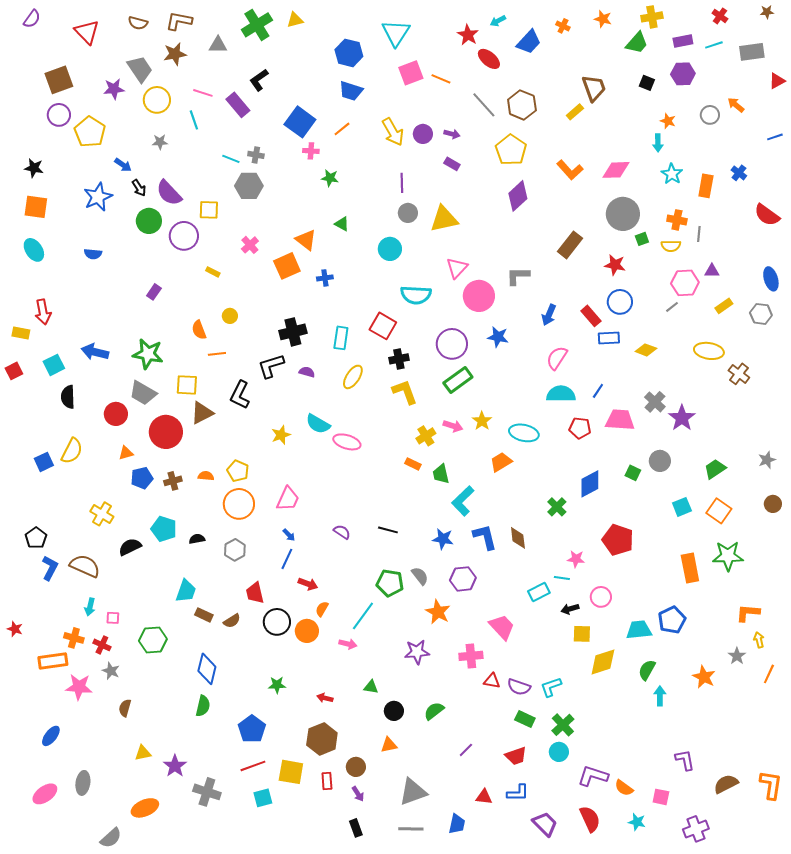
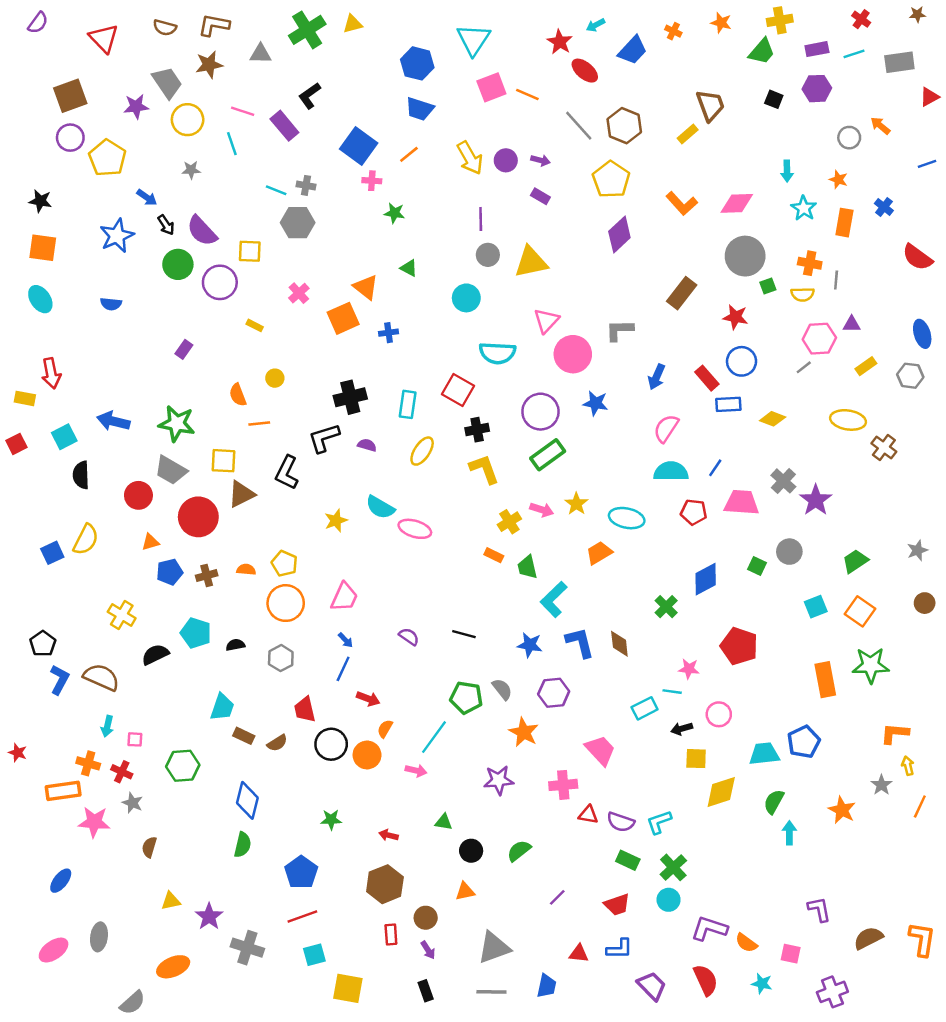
orange star: (668, 121) -> (838, 179), moved
yellow square: (291, 772) -> (348, 988), moved

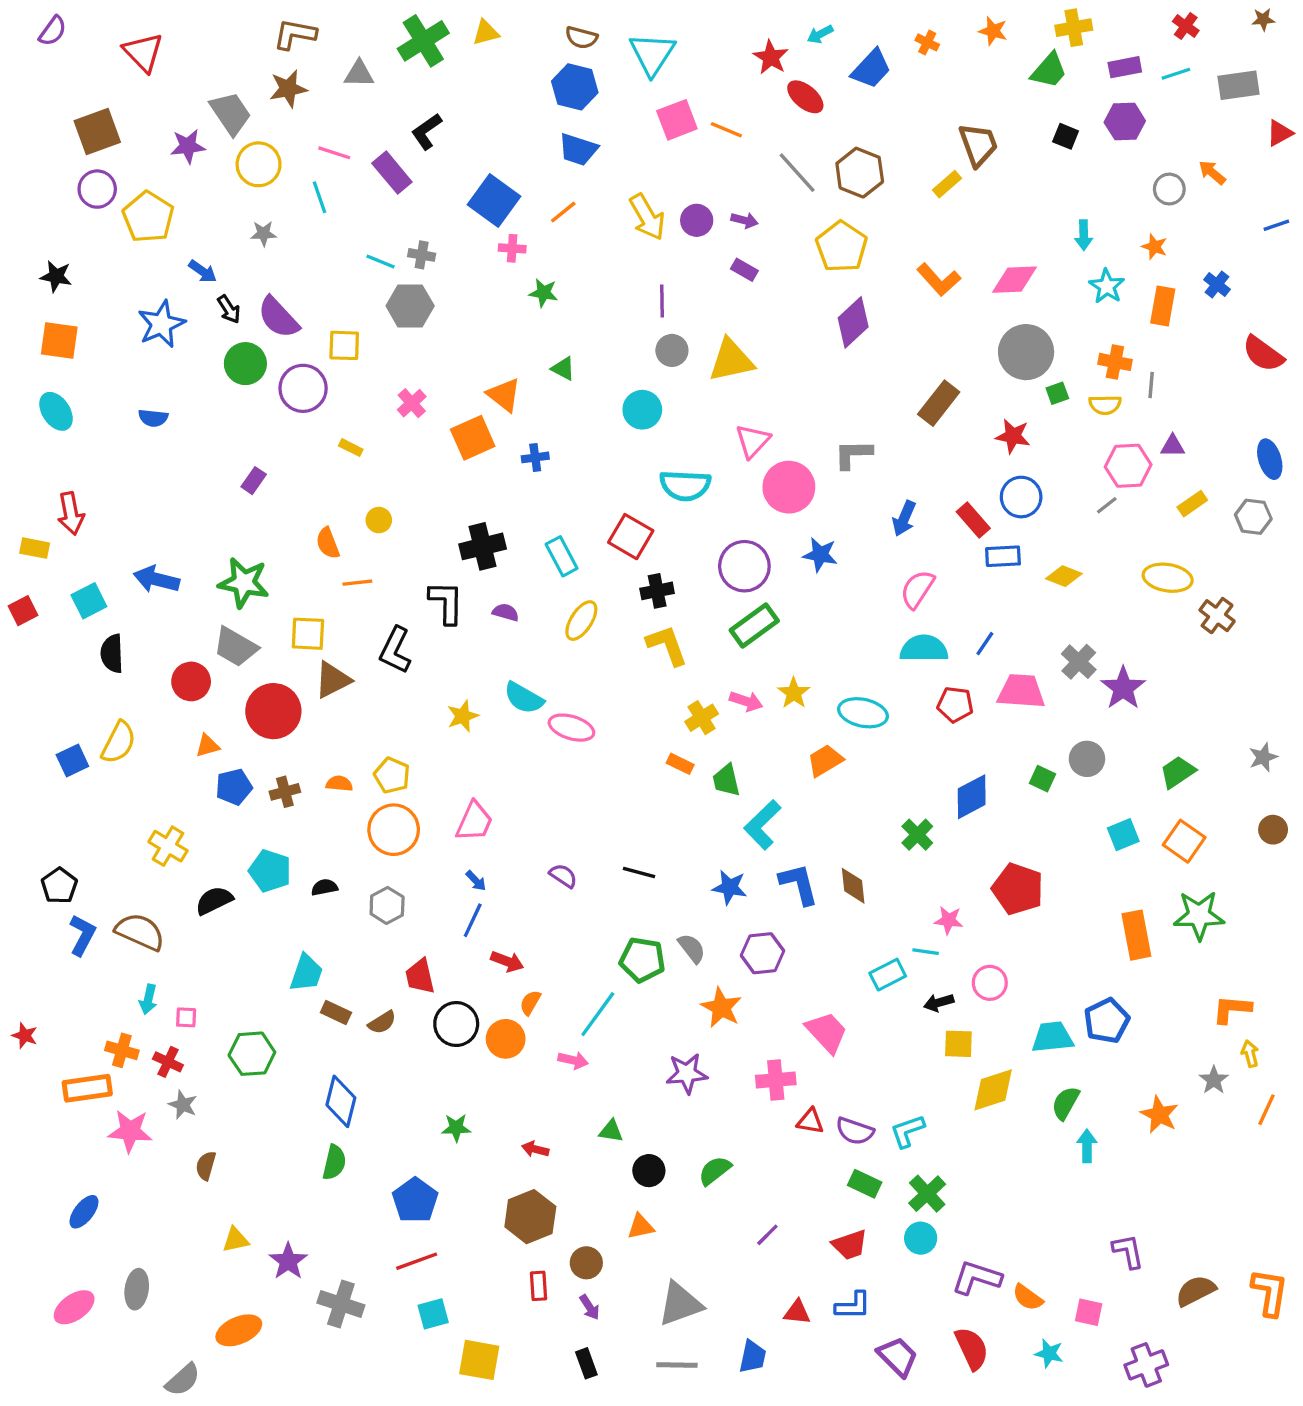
brown semicircle: (165, 28) -> (581, 38), moved
cyan rectangle: (408, 404) -> (562, 556), turned -36
black L-shape: (324, 438) -> (446, 602), turned 108

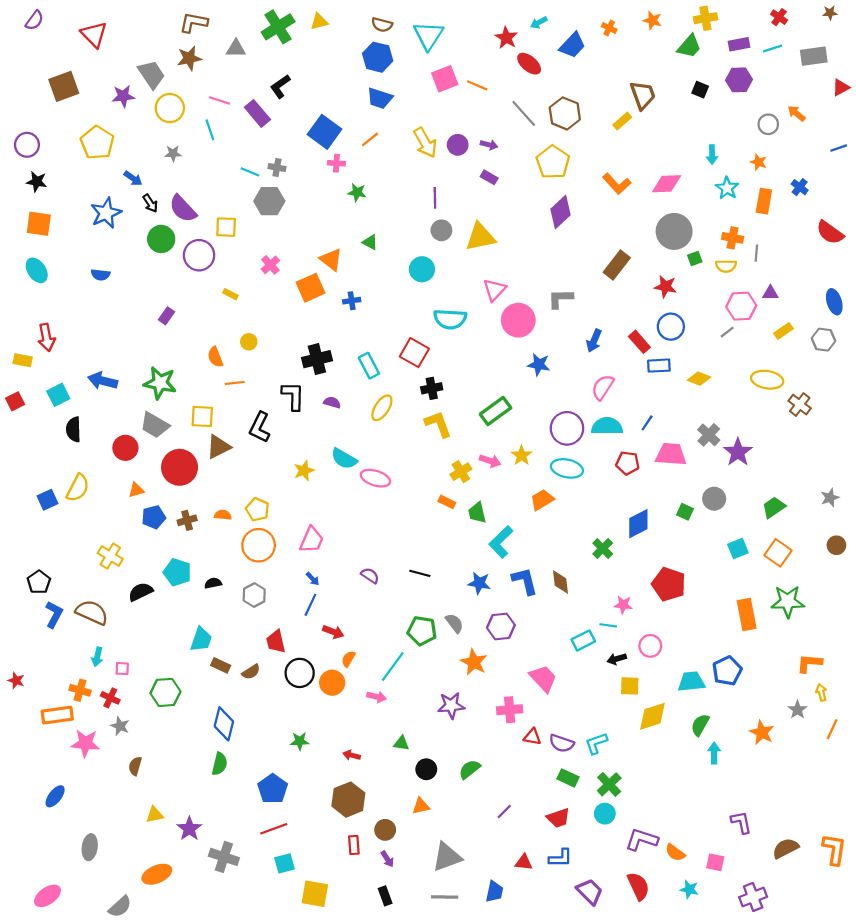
purple circle: (97, 189) -> (27, 145), moved
purple circle: (744, 566) -> (567, 428), moved
pink ellipse: (74, 1307) -> (48, 896), moved

